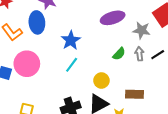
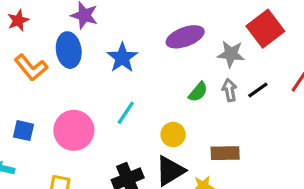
blue star: (71, 40) -> (122, 58), moved
pink circle: (27, 64) -> (74, 130), moved

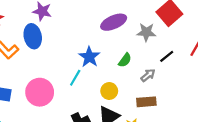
blue star: (122, 58) -> (89, 57), moved
gray arrow: (230, 90) -> (148, 75), moved, turned 64

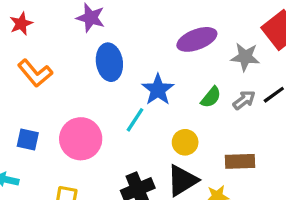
blue ellipse: (33, 36) -> (109, 62), moved
gray arrow: (148, 75) -> (244, 100), moved

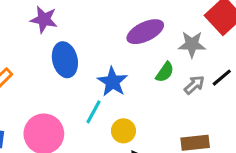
green semicircle: (211, 97) -> (165, 72), moved
yellow circle: (185, 142) -> (123, 131), moved

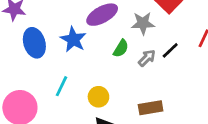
blue star: (112, 82) -> (73, 39), moved
yellow circle: (123, 131) -> (98, 97), moved

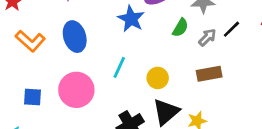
blue ellipse: (34, 43) -> (75, 37), moved
brown rectangle: (151, 108) -> (209, 74), moved

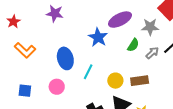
blue ellipse: (75, 37) -> (65, 58), moved
brown rectangle: (209, 74) -> (140, 81), moved
pink circle: (76, 90) -> (57, 87), size x0.6

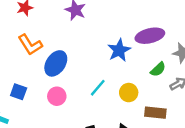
blue ellipse: (65, 58) -> (56, 63), moved, turned 35
yellow circle: (115, 81) -> (129, 93), moved

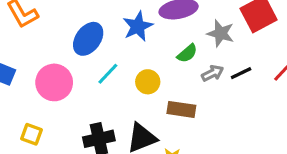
blue ellipse: (56, 63) -> (88, 39), moved
pink circle: (57, 96) -> (54, 82), size x1.5

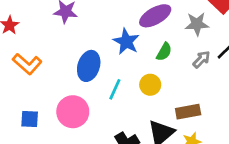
green semicircle: (187, 53) -> (164, 52), moved
brown rectangle: (181, 109) -> (188, 112), moved

